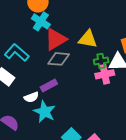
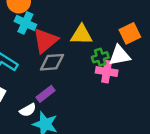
pink cross: (105, 74) -> (107, 72), turned 30

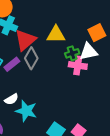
gray diamond: (52, 62) -> (31, 58), turned -55
purple rectangle: (46, 94) -> (12, 64), moved

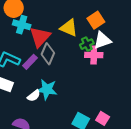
orange square: (97, 33) -> (96, 20), moved
yellow triangle: (56, 35) -> (69, 28), turned 30
cyan star: (26, 111) -> (47, 89), moved

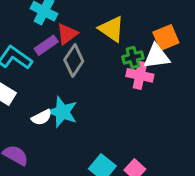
orange square: (96, 20) -> (166, 38), moved
red triangle: (40, 37) -> (67, 34), size x0.7
purple rectangle: (30, 62) -> (46, 45), moved

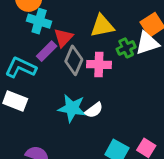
yellow triangle: (111, 29) -> (102, 26), turned -35
pink cross: (140, 75) -> (99, 65), moved
white semicircle: (42, 117) -> (94, 110), moved

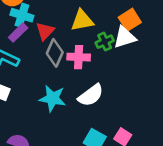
purple rectangle: (47, 51) -> (18, 33), moved
white semicircle: (94, 110) -> (91, 95), moved, size x1.5

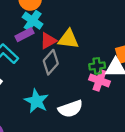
yellow triangle: (82, 20) -> (68, 39), moved
pink cross: (79, 57) -> (100, 80), moved

